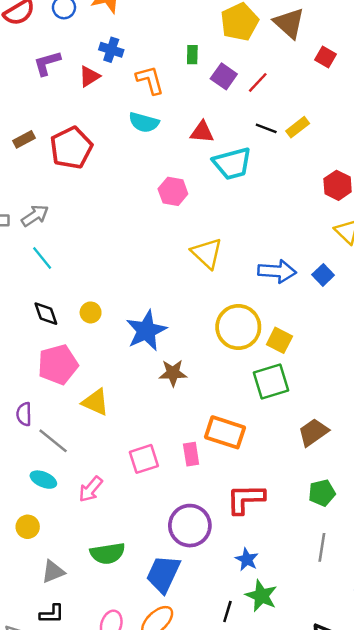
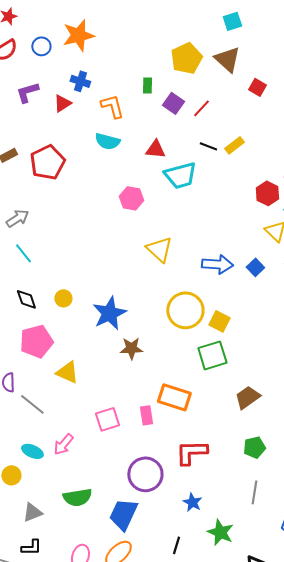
cyan ellipse: (43, 480) -> (32, 451), moved
green star: (261, 596) -> (220, 532), moved

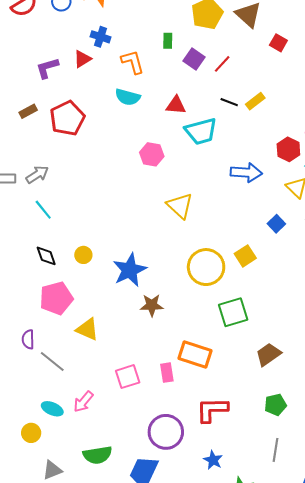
purple L-shape: (27, 92) -> (47, 68), moved
blue arrow: (217, 264) -> (246, 173), moved
yellow square: (219, 321) -> (245, 256), moved, turned 30

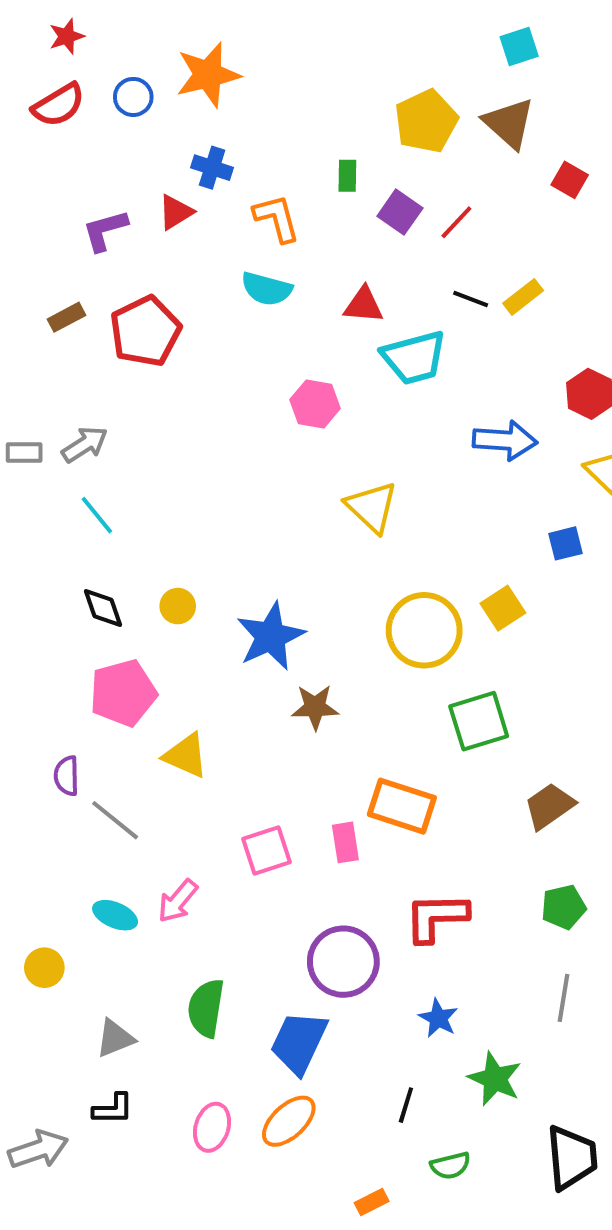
blue square: (276, 224) -> (566, 543), turned 30
yellow circle: (31, 433) -> (44, 968), moved
green semicircle: (97, 455) -> (206, 1008), turned 108

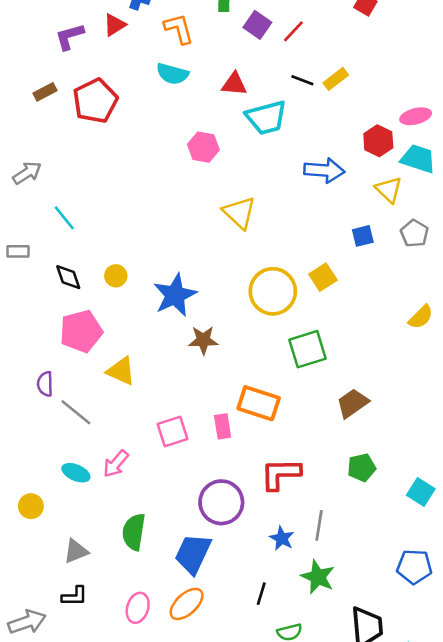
gray arrow: (85, 444) -> (27, 173), moved
gray rectangle: (24, 453) -> (18, 251), moved
gray line: (564, 998) -> (319, 525), moved

